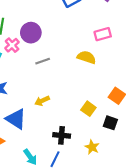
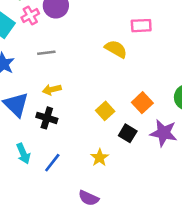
gray line: (43, 61) -> (46, 53), moved
black cross: (62, 135) -> (47, 118), moved

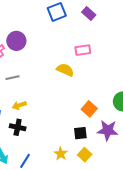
yellow square: (105, 111) -> (85, 155), moved
black square: (128, 133) -> (80, 133), turned -32

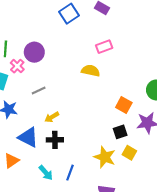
yellow star: (61, 154) -> (105, 157), size x1.5

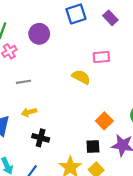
purple circle: (34, 52) -> (39, 34), moved
black cross: (55, 140) -> (41, 138), moved

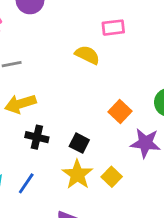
yellow arrow: (29, 112) -> (20, 104), size x1.5
black square: (93, 146) -> (79, 143), moved, turned 32

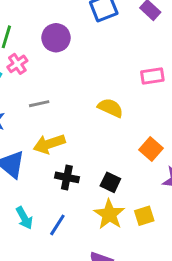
pink rectangle: (113, 28) -> (152, 76), moved
yellow semicircle: (87, 55) -> (110, 108), moved
yellow square: (112, 177) -> (144, 216), turned 30

